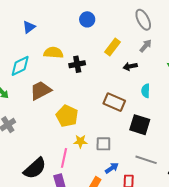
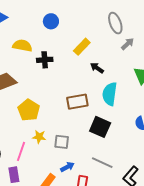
blue circle: (87, 19) -> (51, 21), moved
gray arrow: (146, 46) -> (128, 44), moved
black arrow: (130, 66) -> (97, 68), turned 40
cyan semicircle: (146, 91) -> (110, 94), size x1.6
brown rectangle: (114, 102) -> (77, 102), turned -40

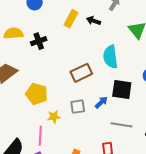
black arrow: (97, 68) -> (93, 21), moved
black square: (100, 127) -> (122, 90), moved
gray square: (62, 142) -> (78, 107), moved
blue arrow: (67, 167) -> (101, 102), moved

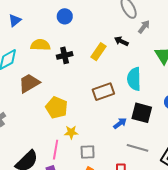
yellow rectangle: (71, 19) -> (98, 52), moved
gray square: (78, 107) -> (88, 152), moved

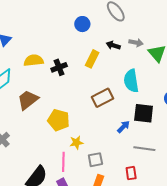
blue circle: (65, 16) -> (82, 24), moved
gray arrow: (144, 27) -> (136, 43), moved, turned 72

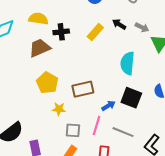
brown rectangle: (103, 98) -> (83, 89), moved
brown trapezoid: (28, 100) -> (40, 48), moved
pink line: (63, 162) -> (97, 126), moved

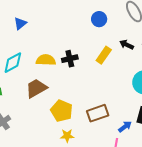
yellow semicircle: (38, 19) -> (46, 60), moved
brown trapezoid: (40, 48) -> (36, 88), moved
yellow star: (59, 109) -> (67, 136), moved

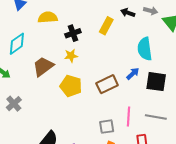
yellow semicircle: (46, 60) -> (48, 17), moved
blue arrow: (125, 127) -> (133, 74), moved
yellow star: (67, 136) -> (71, 56), moved

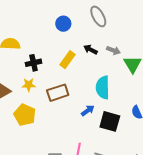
brown rectangle: (107, 84) -> (58, 93), moved

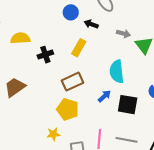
black arrow: (90, 50) -> (91, 24), moved
yellow star: (29, 85) -> (53, 134), moved
yellow pentagon: (25, 115) -> (68, 109), moved

